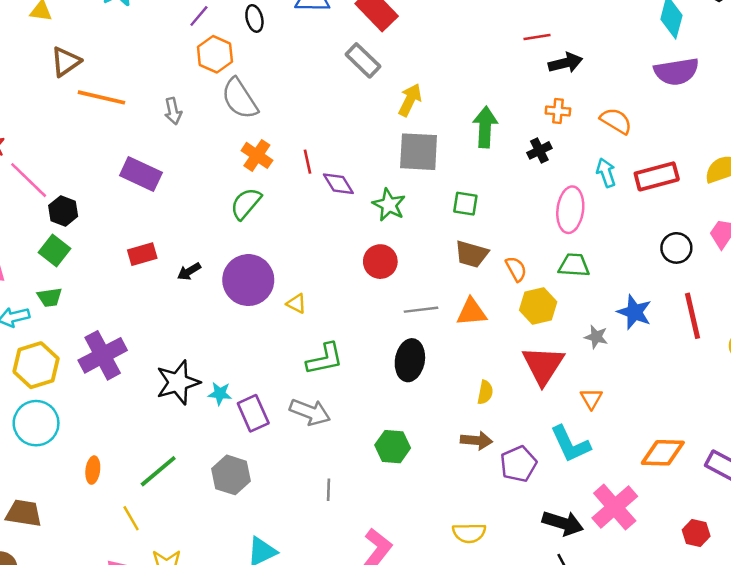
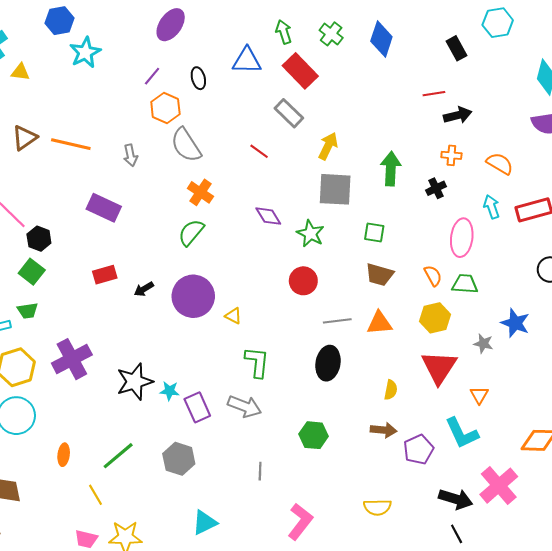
brown triangle: (66, 62) -> (25, 138), moved
red line: (307, 162) -> (259, 151), moved, turned -42
orange semicircle: (516, 269) -> (433, 276), moved
green L-shape: (325, 359) -> (257, 362), turned -72

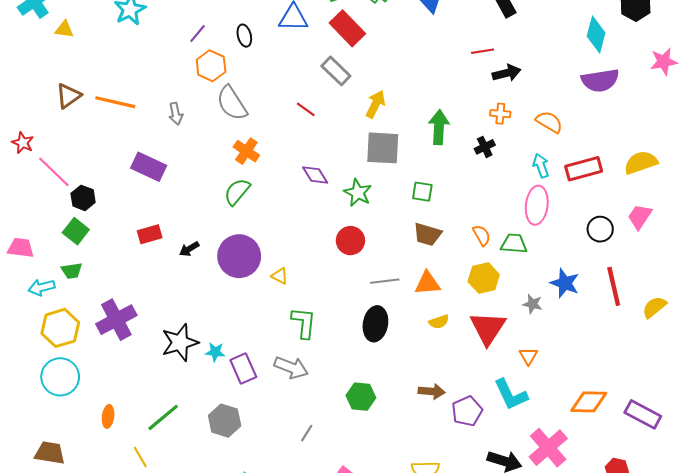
pink ellipse: (462, 238) -> (537, 205), moved
yellow semicircle: (391, 390) -> (439, 322), moved, turned 60
gray line: (260, 471) -> (307, 433), turned 30

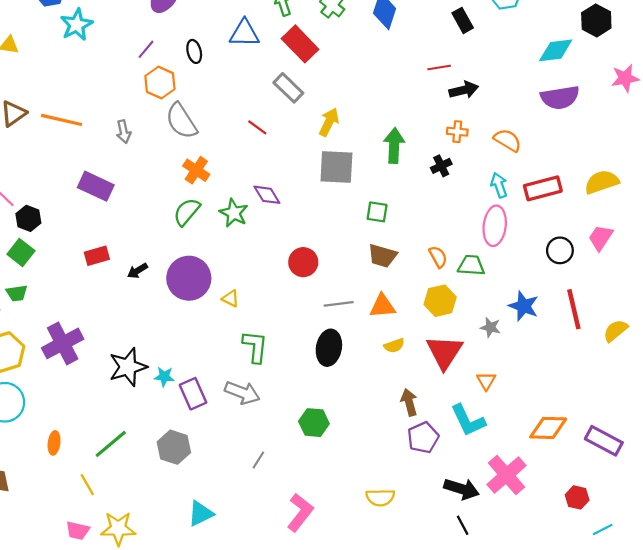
cyan diamond: (596, 35) -> (556, 50), turned 68
green star: (358, 193) -> (234, 213), moved
brown arrow: (432, 391) -> (409, 402), moved, turned -110

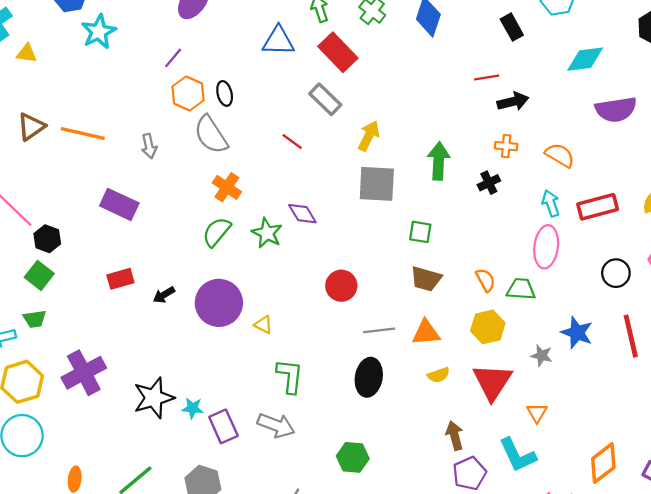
cyan diamond: (556, 50) -> (585, 59), moved
black ellipse: (194, 51) -> (225, 93), moved
orange diamond: (548, 428) -> (603, 463), turned -39

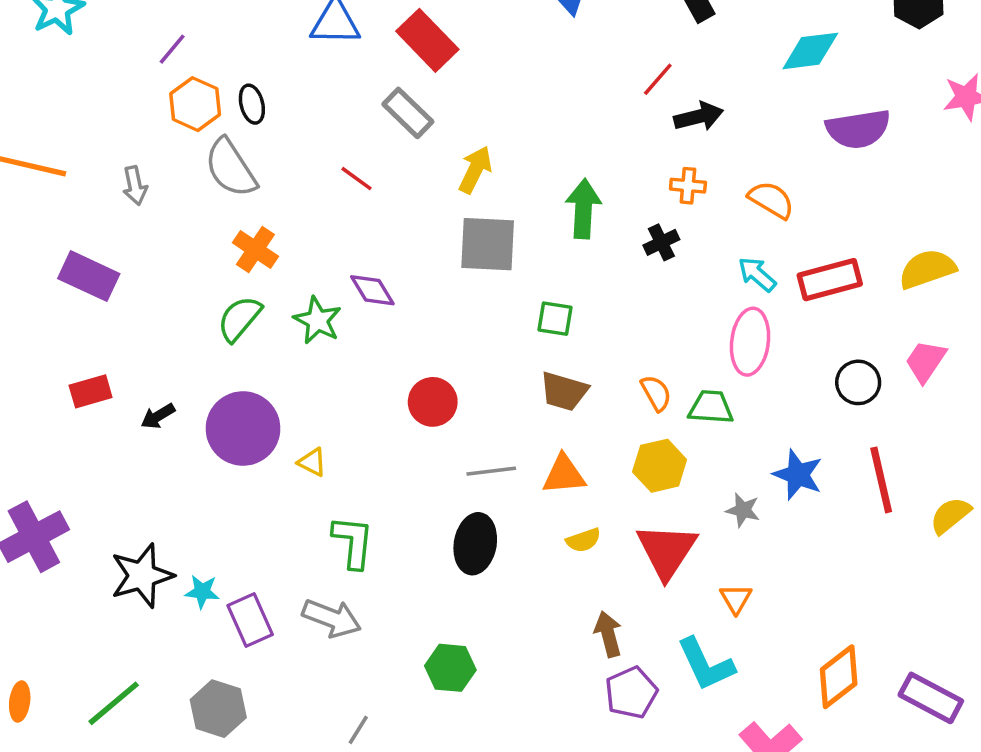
red line: (487, 77) -> (658, 79), turned -40
cyan arrow: (551, 203) -> (757, 274), turned -30

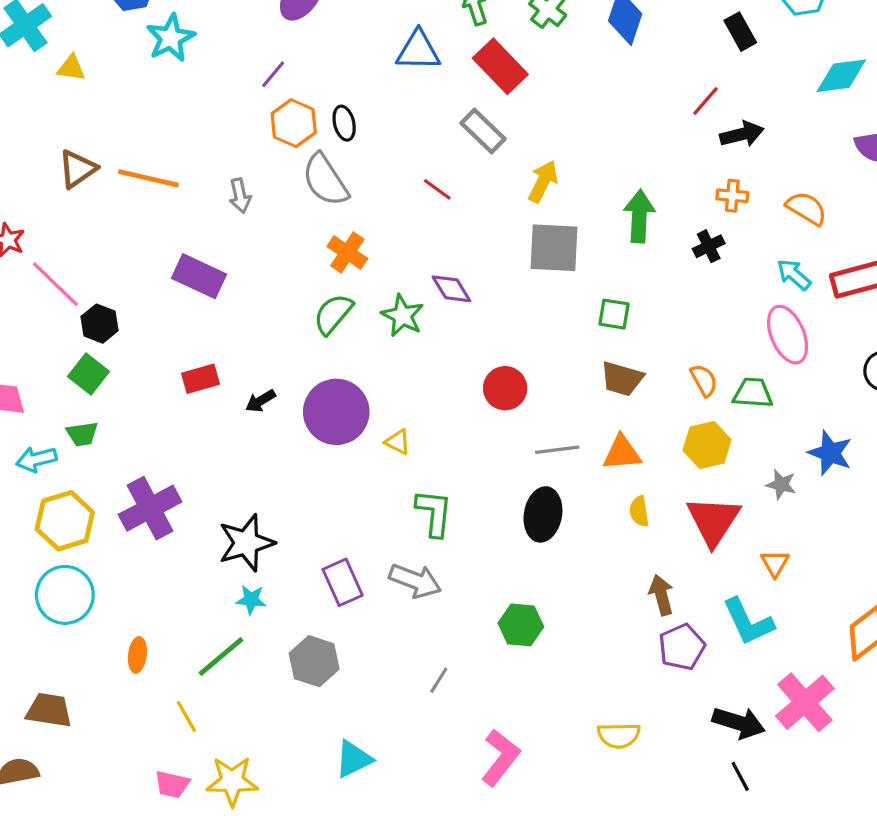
pink ellipse: (750, 342) -> (788, 335), turned -30
yellow semicircle: (583, 540) -> (639, 511), turned 100
cyan star: (202, 592) -> (251, 600), moved

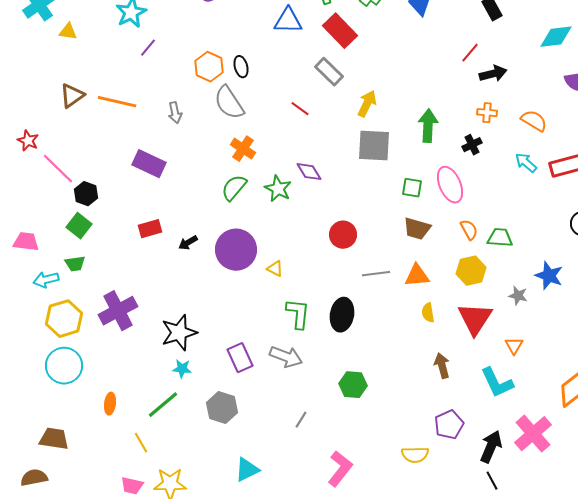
purple line: (273, 74) -> (148, 48), moved
pink ellipse: (788, 335) -> (450, 185), moved
black ellipse: (543, 514) -> (342, 315), moved
purple pentagon: (682, 647) -> (449, 425), moved
black arrow: (739, 723) -> (491, 447), turned -84

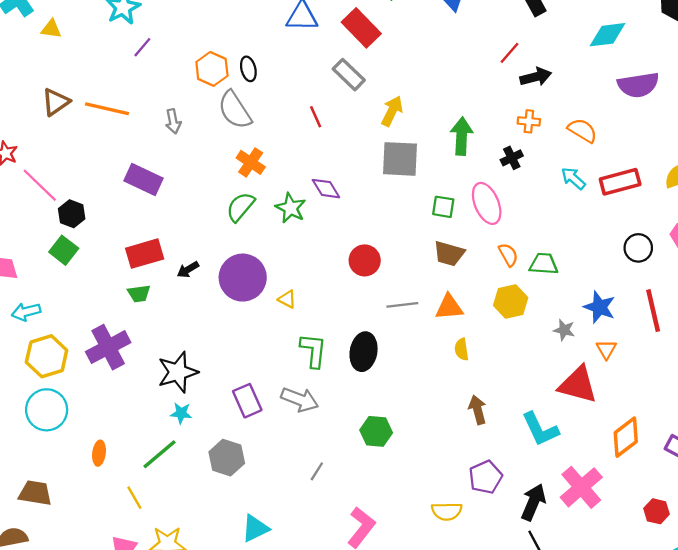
red line: (300, 109) -> (316, 117), turned 30
red rectangle: (150, 229) -> (145, 254), size x1.4
green trapezoid: (75, 264) -> (139, 294), moved
red triangle: (475, 319) -> (578, 385), moved, turned -48
orange triangle: (514, 346) -> (606, 349), moved

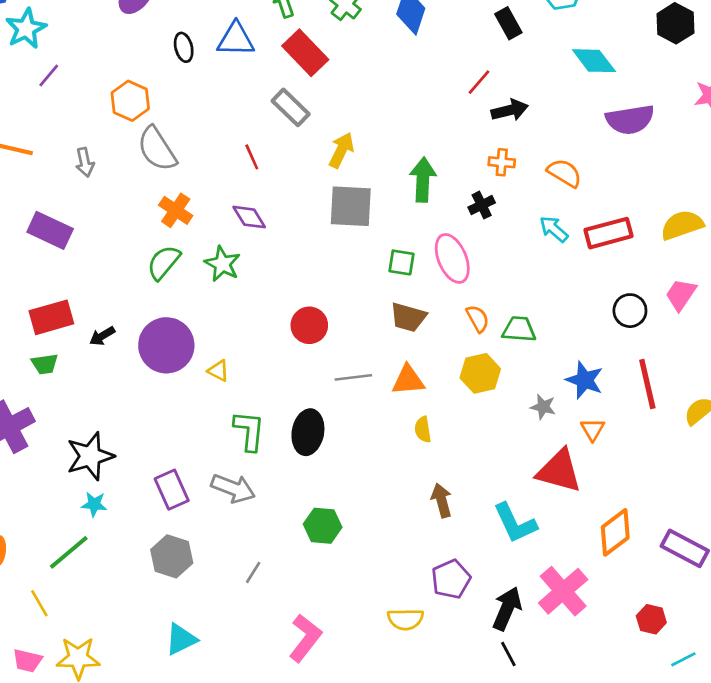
cyan diamond: (608, 35) -> (594, 61), turned 60
black ellipse: (248, 69) -> (184, 47), moved
purple diamond: (326, 189) -> (249, 217), moved
gray hexagon: (227, 458) -> (172, 556), moved

